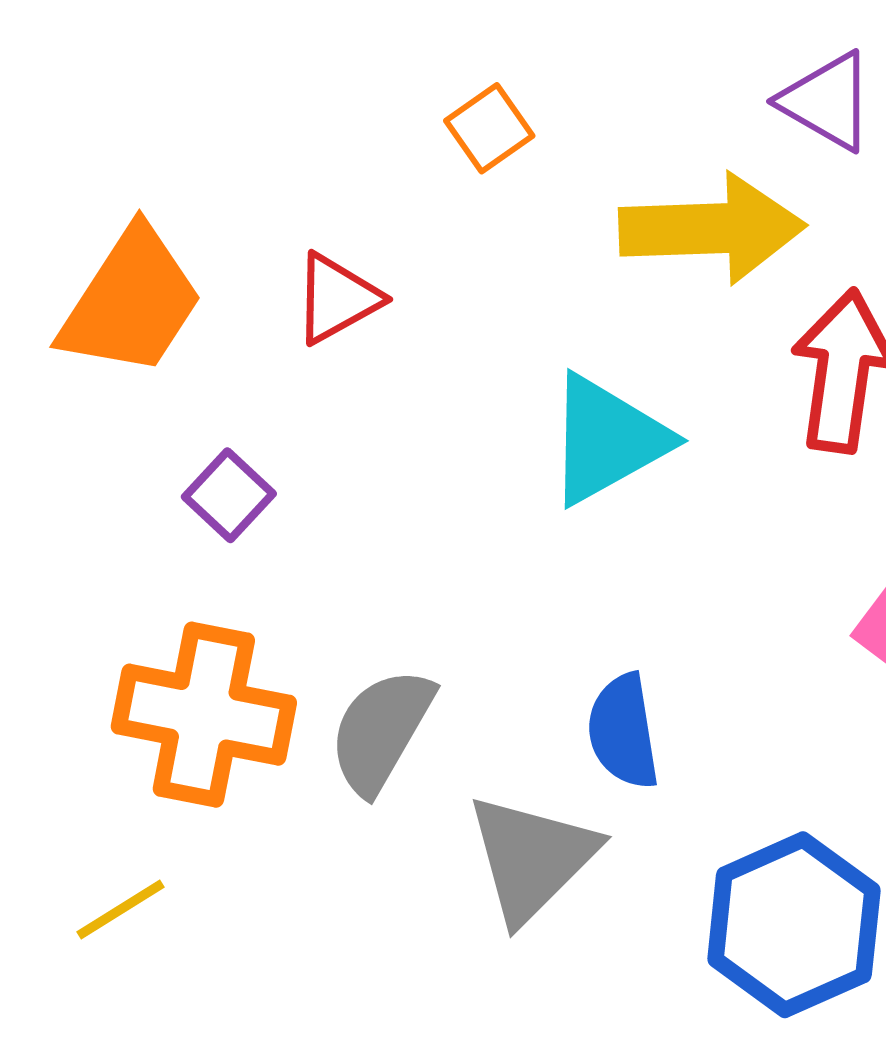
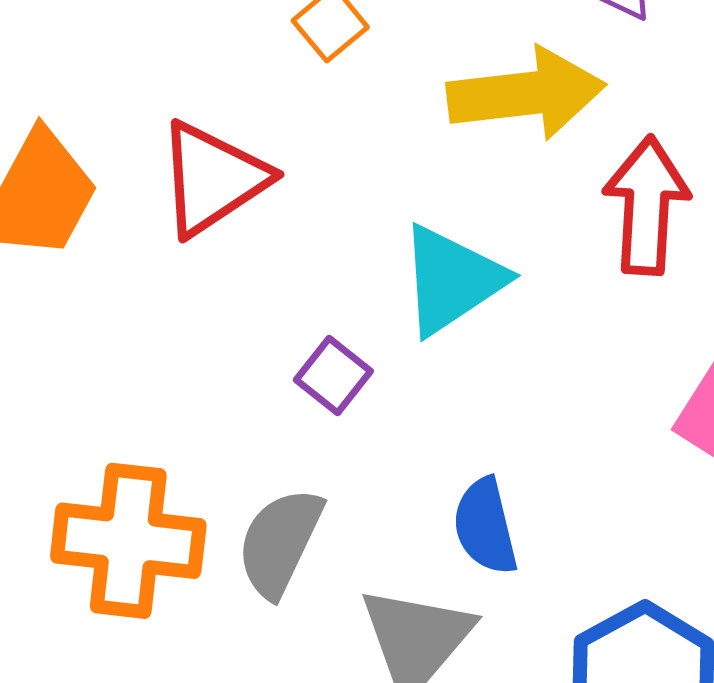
red triangle: (337, 298) -> (213, 179), size x1.5
purple square: (229, 495) -> (333, 376), moved

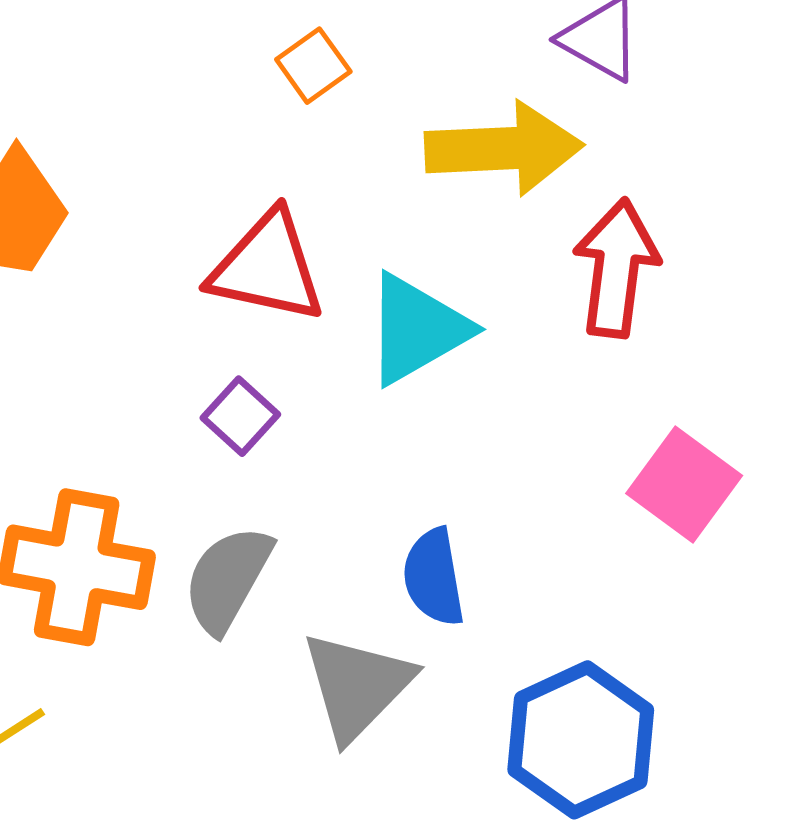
red triangle: (213, 179) -> (267, 267), moved, turned 42
purple square: (333, 376) -> (240, 416), moved

